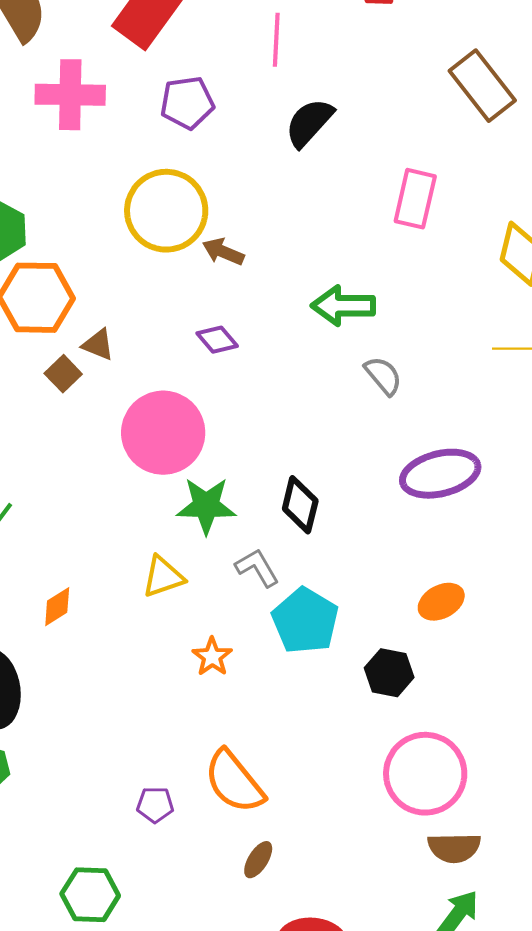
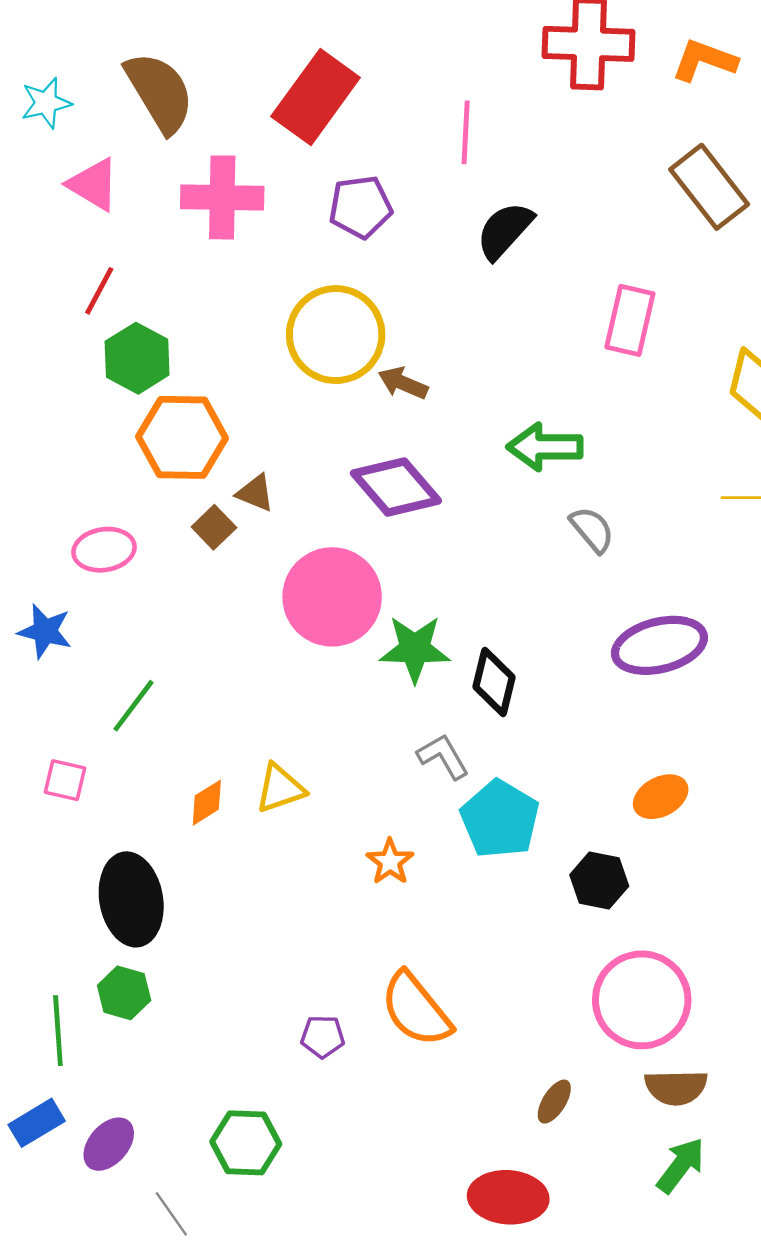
purple diamond: (217, 340) -> (396, 487), size x1.8
green star: (206, 506) -> (415, 649), moved
yellow triangle: (163, 577) -> (280, 788), moved
brown ellipse: (258, 860) -> (554, 1102), moved

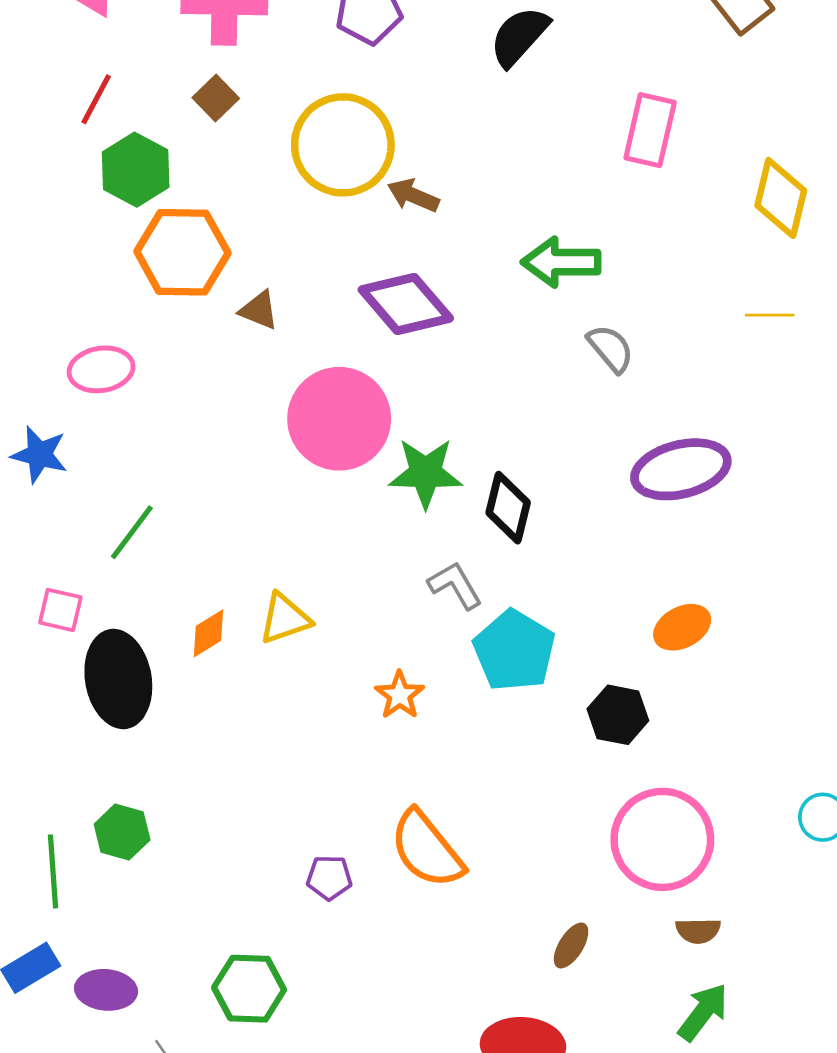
brown square: (214, 527) -> (216, 98), moved
black ellipse: (131, 899) -> (118, 679), moved
brown semicircle: (676, 1087) -> (698, 931), size x0.7
purple ellipse: (109, 1144) -> (106, 990), turned 54

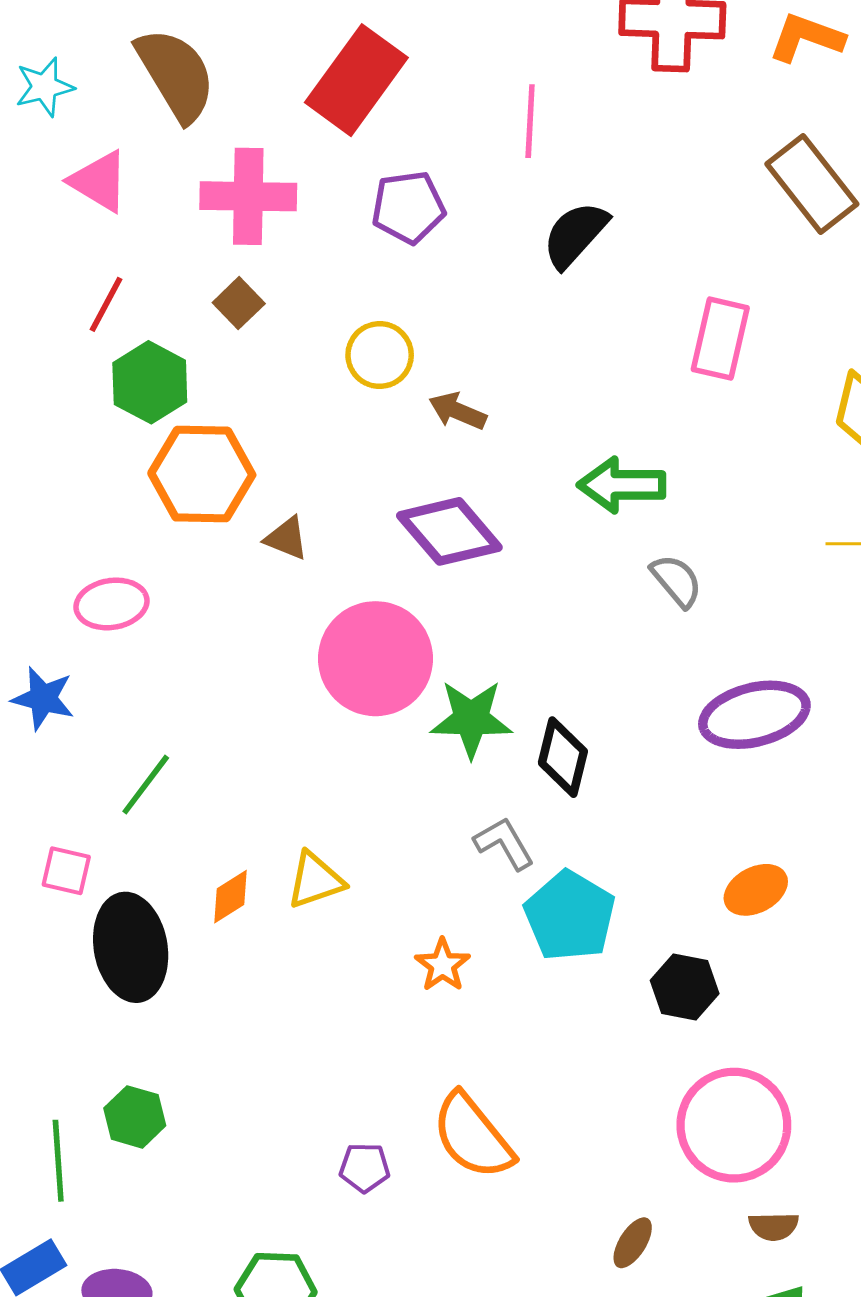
yellow circle: (343, 145) -> (380, 355), size x0.6

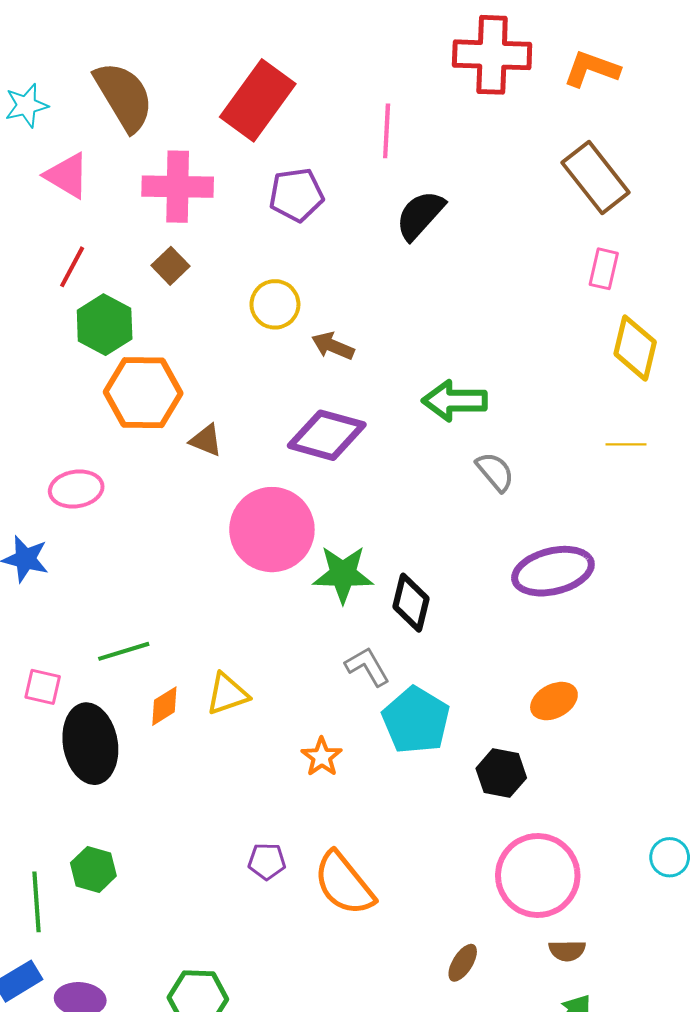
pink rectangle: (720, 339) -> (604, 269), moved, size x0.7
purple diamond: (449, 531) -> (327, 435), turned -34
green line: (146, 785) -> (124, 651), moved, turned 36
purple pentagon: (365, 1168) -> (267, 861), moved

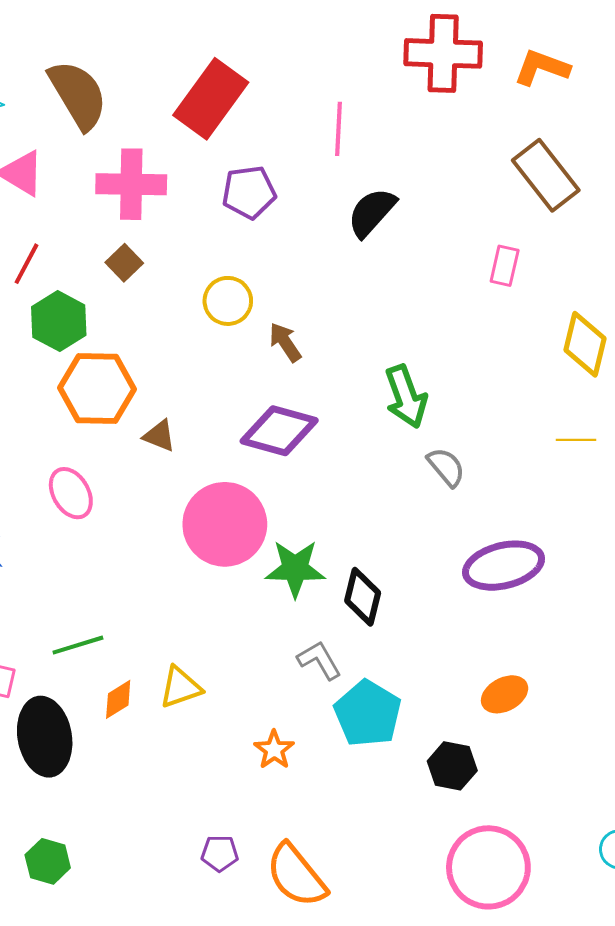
pink rectangle: (604, 269) -> (505, 266), moved
brown arrow: (333, 346) -> (285, 342), turned 33
green arrow: (455, 401) -> (406, 397), turned -110
pink ellipse: (76, 489) -> (71, 493), moved, turned 69

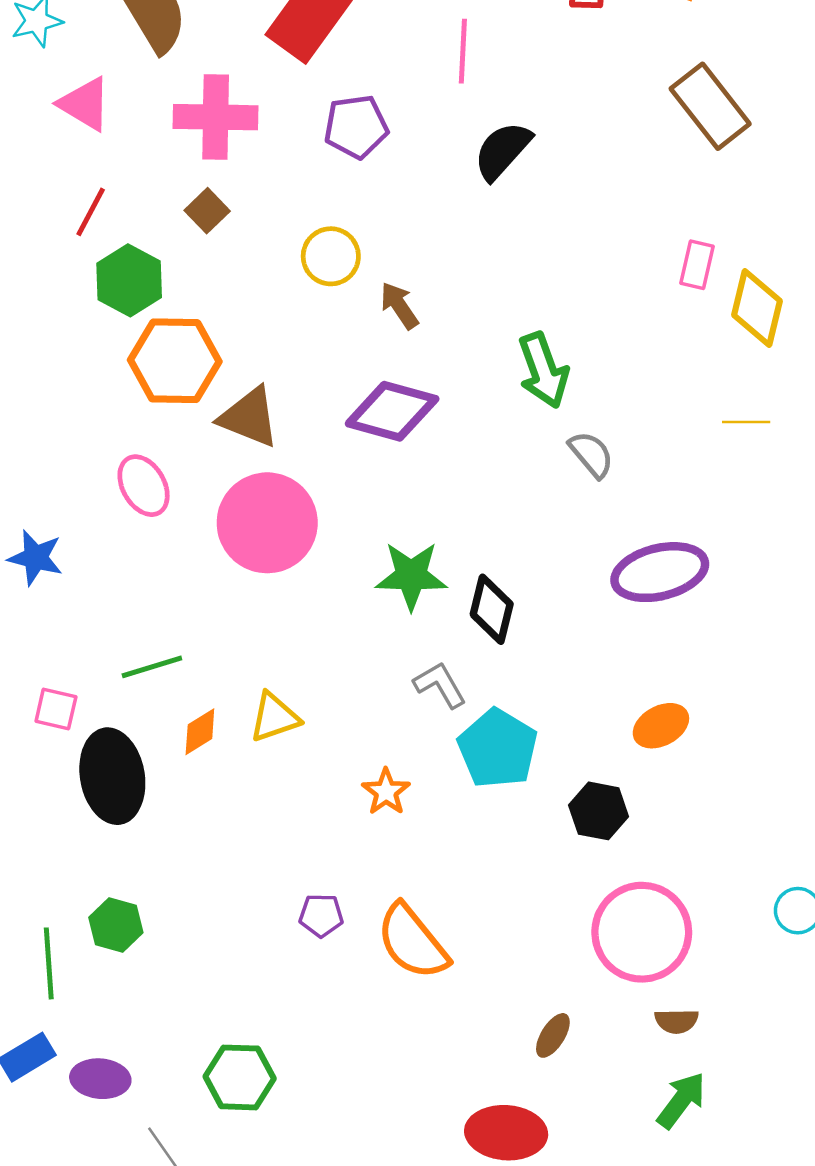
pink rectangle: (505, 266) -> (697, 265), moved
brown triangle: (159, 436) -> (249, 417), size x1.6
pink circle: (225, 524) -> (267, 523), moved

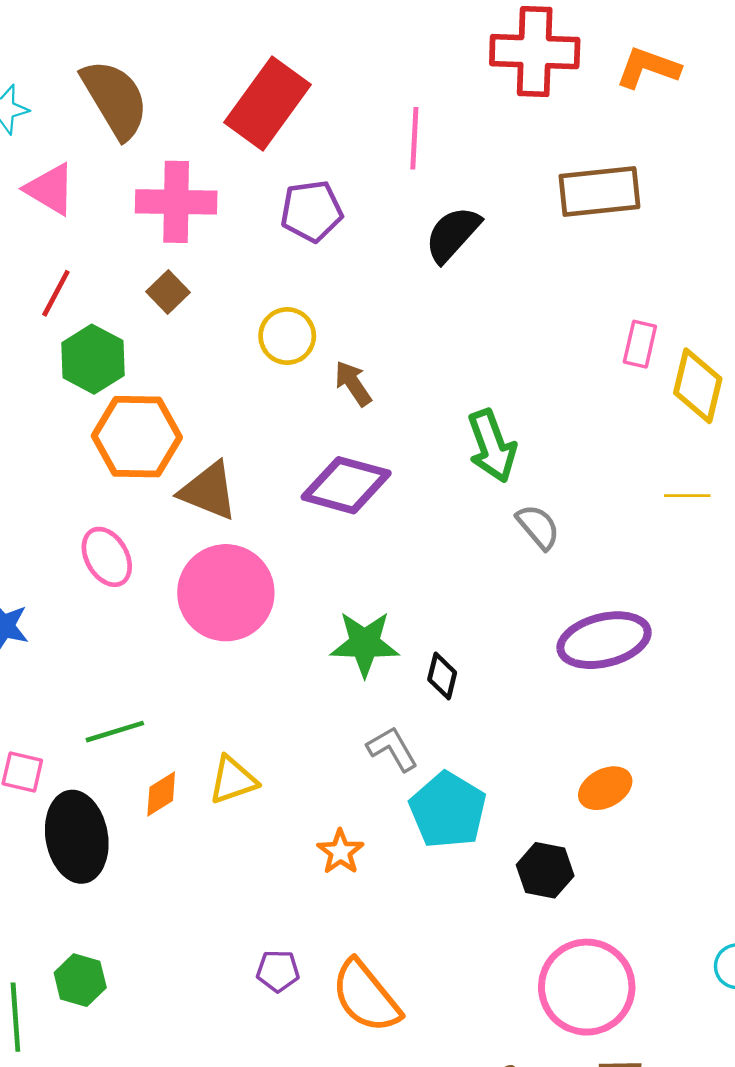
brown rectangle: (710, 106) -> (599, 191), moved, turned -58
black diamond: (492, 609) -> (442, 676), size x0.7

